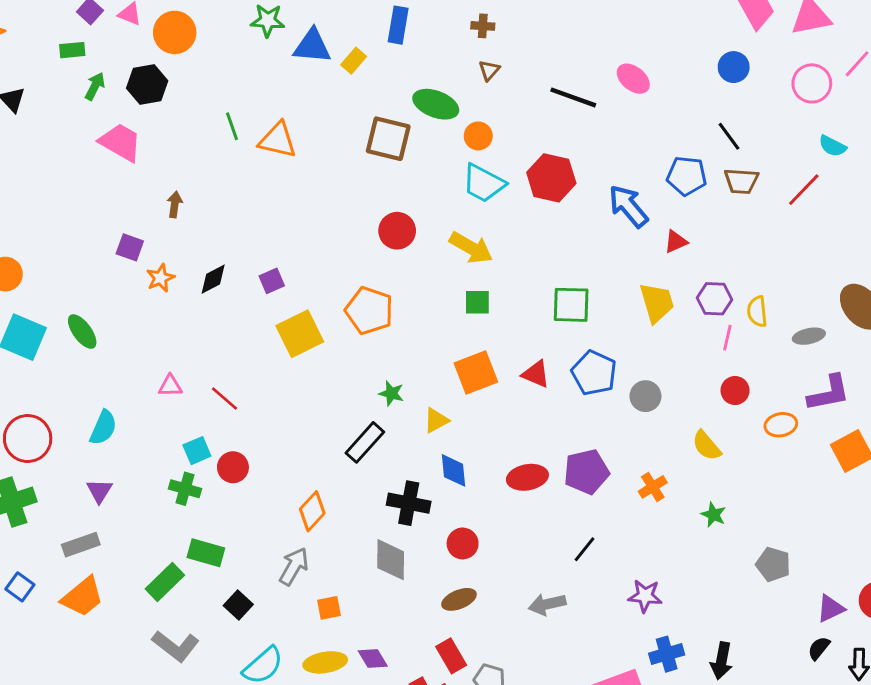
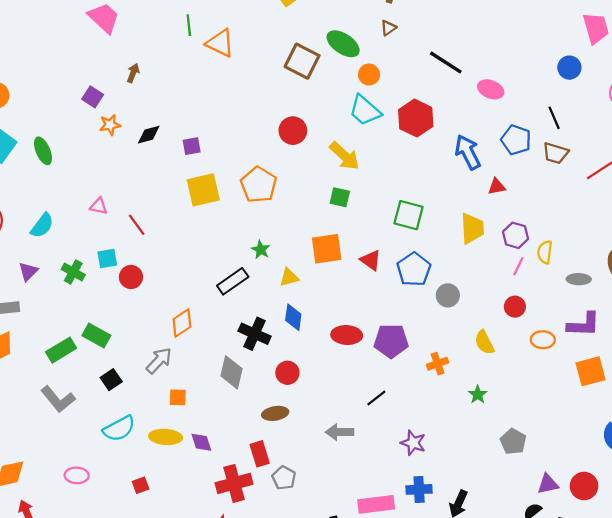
pink ellipse: (633, 79) -> (491, 89), moved, turned -30
green cross: (185, 489) -> (73, 272), moved

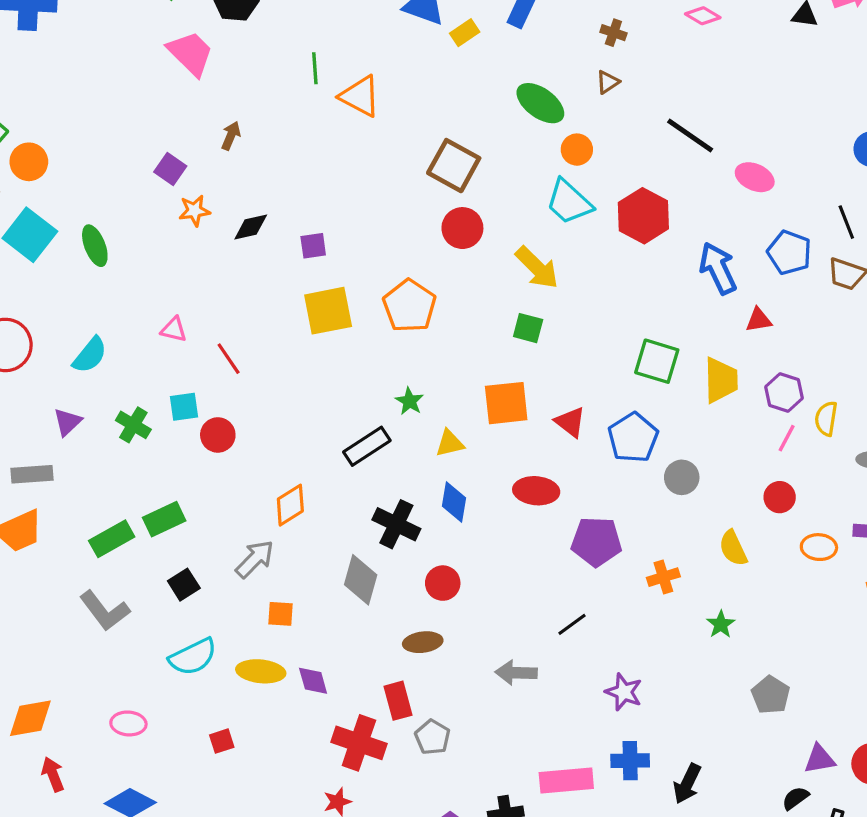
brown square: (302, 61) -> (454, 166), moved
green square: (409, 215) -> (657, 361), moved
red ellipse: (347, 335) -> (536, 491), moved
green rectangle: (96, 336) -> (164, 519), turned -56
red cross: (234, 483) -> (359, 743), turned 32

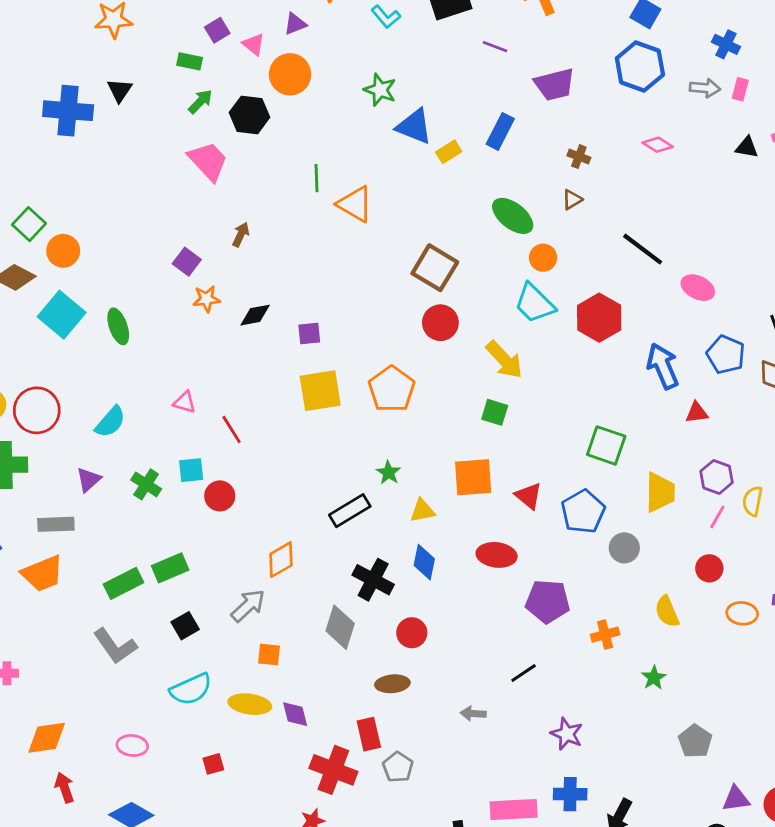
yellow trapezoid: (721, 380) -> (660, 492), moved
gray arrow: (516, 673) -> (473, 714), size x0.7

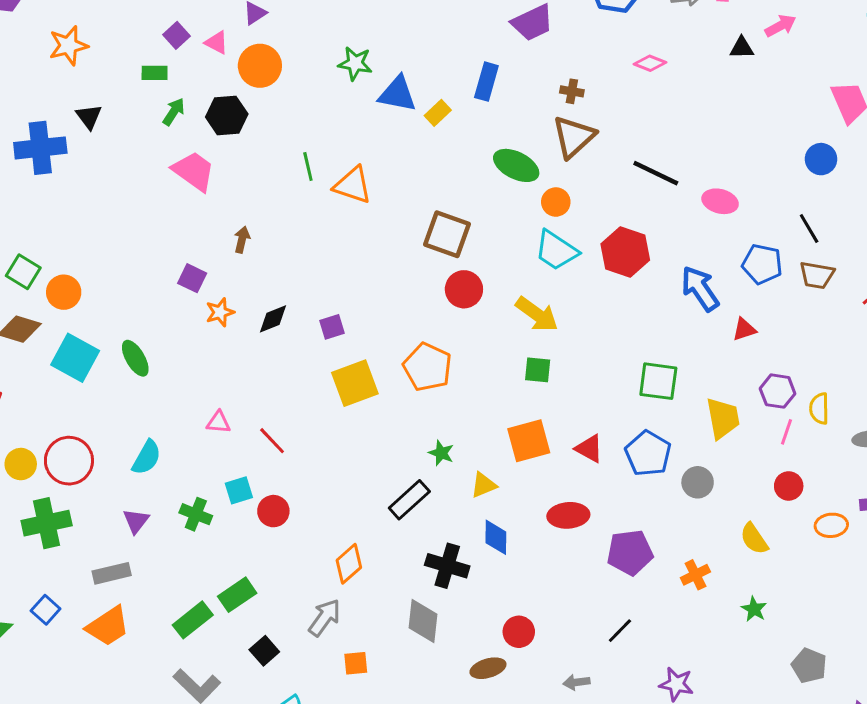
brown triangle: (572, 200) -> (574, 137), size x2.0
red circle: (412, 633) -> (519, 632), moved

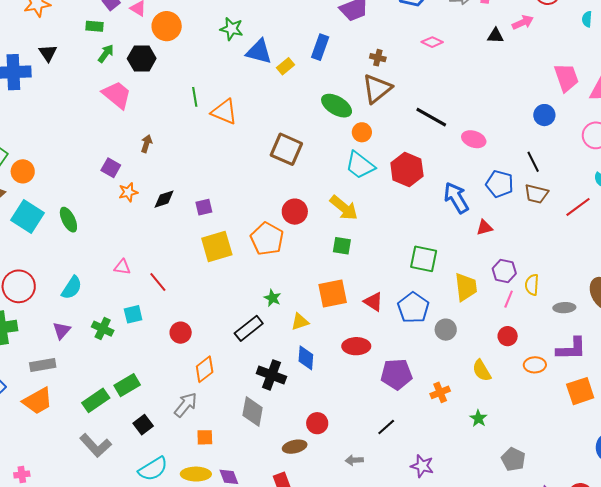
red circle: (464, 289) -> (295, 212), moved
red circle: (273, 511) -> (181, 333), moved

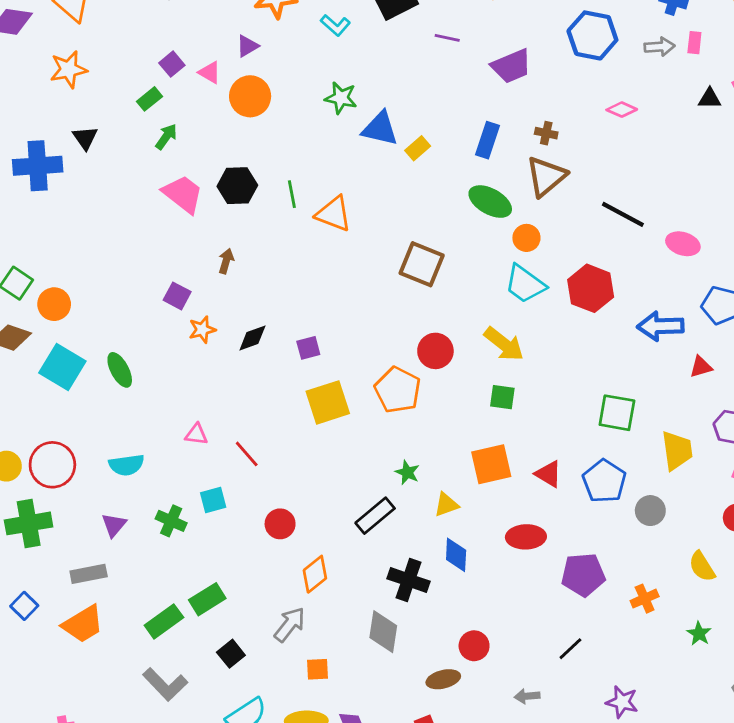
green rectangle: (95, 26) -> (149, 99), turned -42
blue rectangle: (320, 47) -> (488, 140), moved
black hexagon: (142, 58) -> (237, 186), moved
blue arrow: (456, 198) -> (660, 326), turned -60
cyan semicircle: (72, 288) -> (126, 465), turned 50

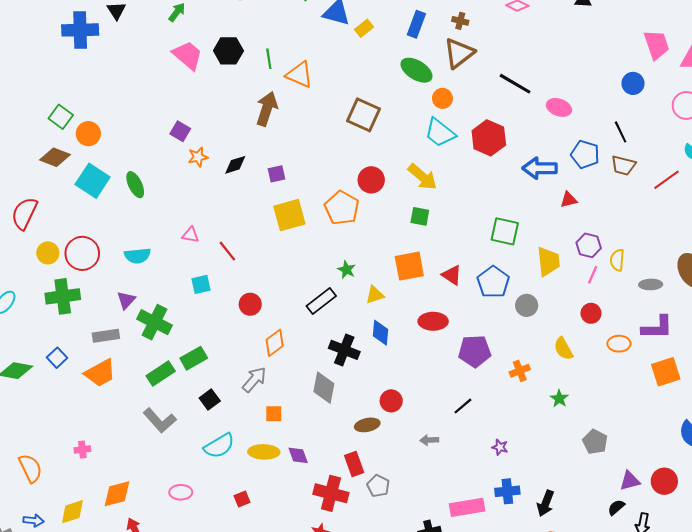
brown arrow: (226, 261) -> (267, 109), moved, size x1.8
green cross: (171, 521) -> (154, 322), moved, size x1.5
purple star: (622, 702) -> (500, 447), size x0.7

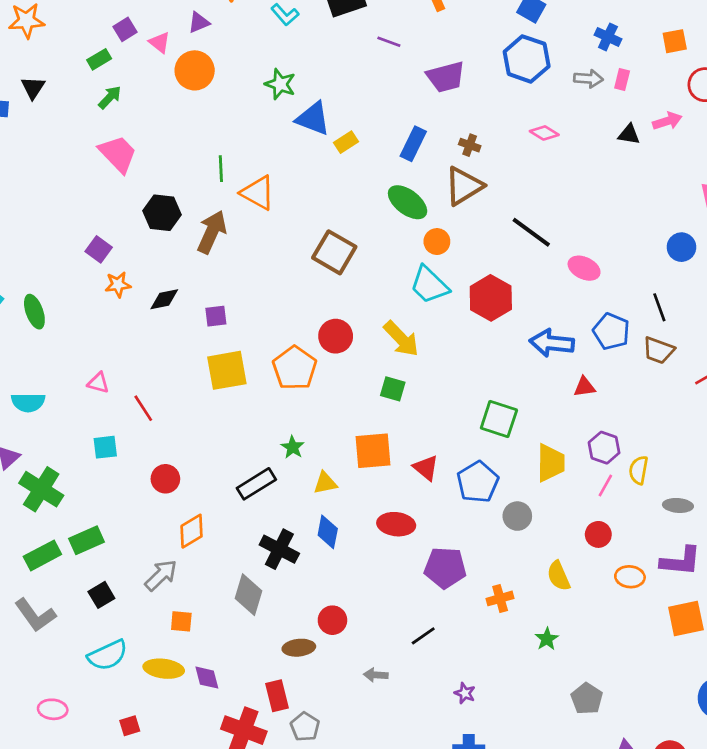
black hexagon: (228, 51) -> (162, 213), moved

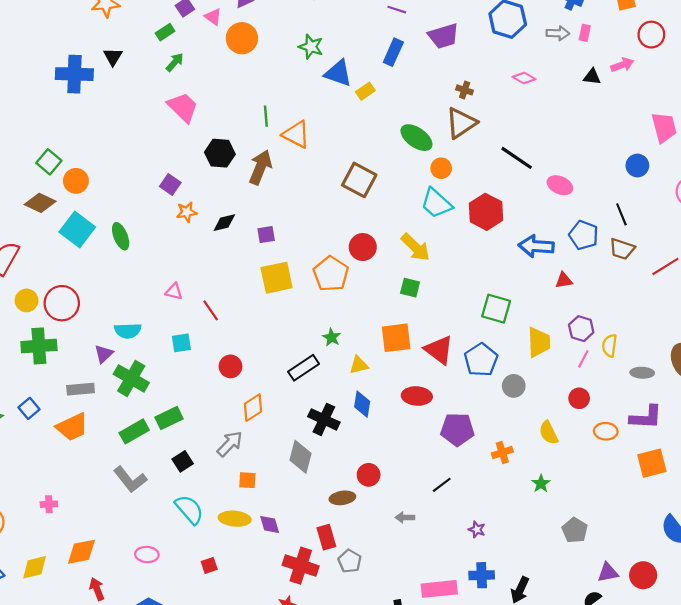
blue rectangle: (413, 144) -> (393, 52), moved
cyan semicircle: (28, 402) -> (128, 331), moved
red triangle: (426, 468) -> (439, 350), size x1.4
cyan semicircle: (108, 655) -> (189, 510), turned -104

